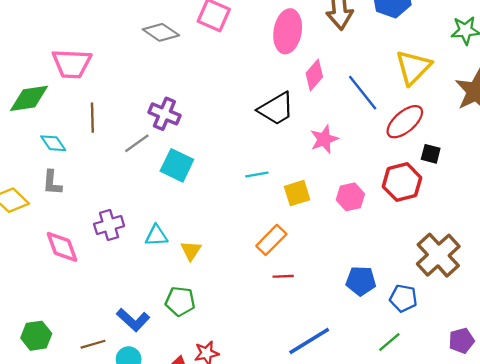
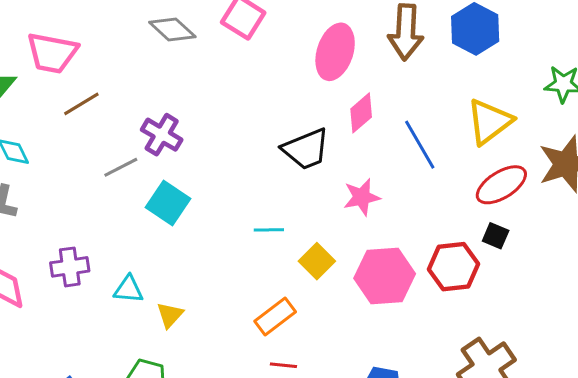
brown line: (92, 118) -> (81, 104), moved, turned 52
red ellipse: (405, 122) -> (501, 185), moved
yellow square: (297, 193) -> (317, 261), turned -36
pink hexagon: (350, 197) -> (385, 276), size x1.6

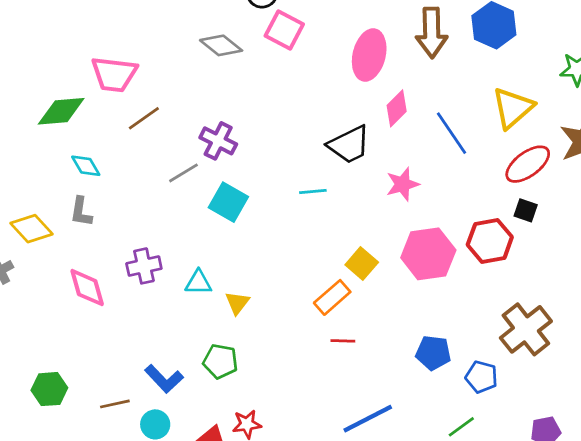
cyan line: (269, 230) -> (313, 192), moved
yellow square: (317, 261) -> (362, 263), moved

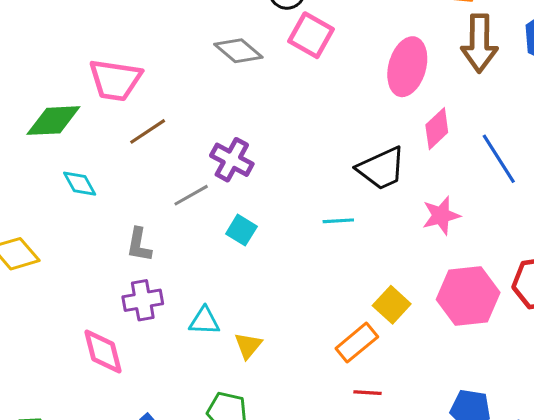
cyan square: (228, 202) -> (241, 230), size x0.7
gray L-shape: (81, 212) -> (139, 245), moved
pink diamond: (87, 288) -> (103, 351), moved

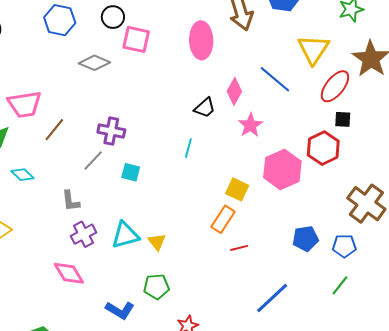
pink diamond: (437, 129) -> (234, 91), moved
black trapezoid: (381, 168) -> (205, 108), size x0.7
cyan line: (338, 221) -> (188, 148), turned -54
cyan triangle: (204, 321) -> (125, 235), size x1.4

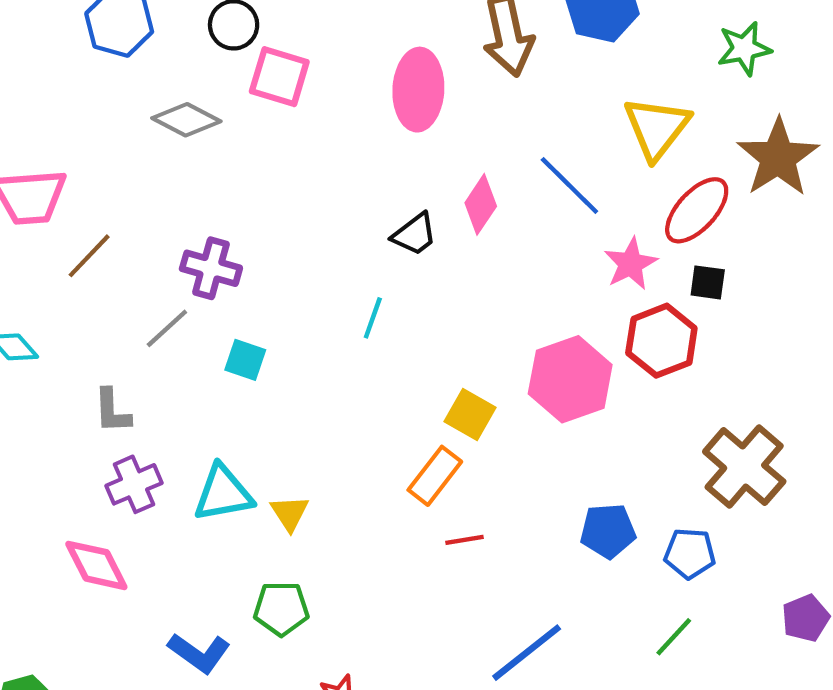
pink star: (250, 125) -> (631, 264), moved

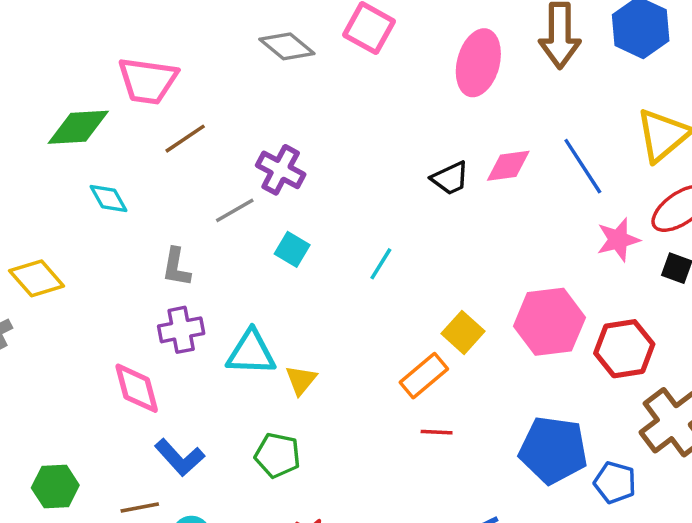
pink diamond: (481, 204) -> (508, 166), turned 36
cyan line: (373, 318) -> (381, 264), moved
red hexagon: (661, 341) -> (624, 349), moved
blue pentagon: (608, 531) -> (553, 450), size x1.5
blue L-shape: (199, 653) -> (180, 457), moved

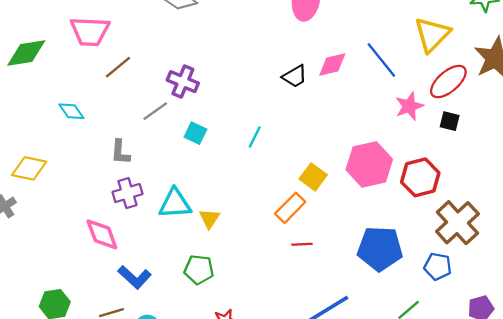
green diamond: (78, 127) -> (26, 53), moved
yellow diamond: (37, 278) -> (29, 168), turned -32
blue pentagon: (615, 482) -> (438, 266), moved

